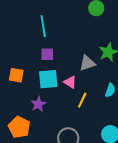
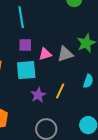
pink triangle: (70, 82) -> (45, 54), moved, turned -48
purple star: (38, 104) -> (38, 95), moved

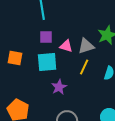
pink triangle: (45, 54) -> (66, 46), turned 32
yellow line: (60, 91) -> (84, 67), moved

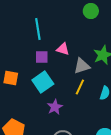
pink triangle: (66, 46) -> (63, 49), moved
cyan square: (47, 62) -> (43, 82), turned -30

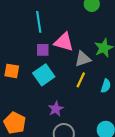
pink triangle: (63, 49) -> (64, 42), size x1.5
purple star: (55, 107) -> (56, 109), moved

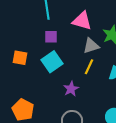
pink triangle: (64, 42) -> (82, 21), moved
purple star: (56, 109) -> (71, 89), moved

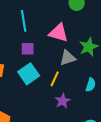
yellow line: (89, 67) -> (55, 79), moved
purple star: (71, 89) -> (63, 101), moved

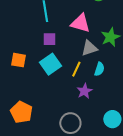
cyan semicircle: (91, 85) -> (99, 69), moved

